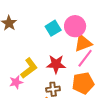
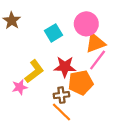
cyan square: (53, 28) -> (54, 33), moved
orange pentagon: (83, 83) -> (81, 83), moved

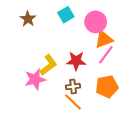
cyan square: (54, 33) -> (66, 15), moved
orange pentagon: (81, 83) -> (107, 87), moved
pink star: (20, 87) -> (35, 79), size x1.5

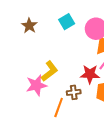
red star: (76, 61) -> (90, 74), moved
orange line: (73, 102) -> (59, 107), moved, turned 66

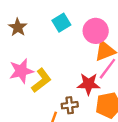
pink star: (36, 85) -> (21, 71), moved

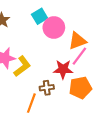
pink circle: (96, 31) -> (54, 27), moved

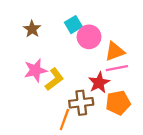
pink line: (79, 56) -> (117, 68), turned 42
red star: (63, 69) -> (99, 83), turned -30
brown cross: (47, 88) -> (81, 103), size x1.5

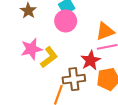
pink circle: (89, 37) -> (66, 21), moved

